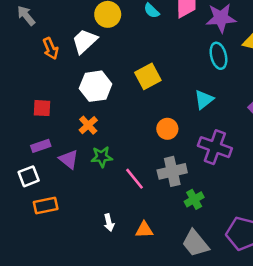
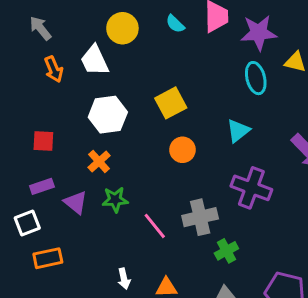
gray arrow: (26, 16) -> (40, 28), moved
white trapezoid: (85, 41) -> (95, 60), turned -72
orange circle: (167, 129) -> (183, 150), moved

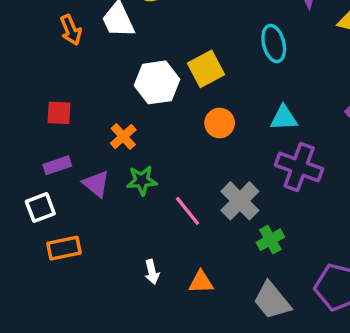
cyan ellipse: (256, 78) -> (274, 44), moved
white hexagon: (108, 115) -> (157, 82), moved
cyan triangle: (238, 131) -> (284, 118), moved, turned 35
gray cross: (200, 217) -> (240, 201), turned -32

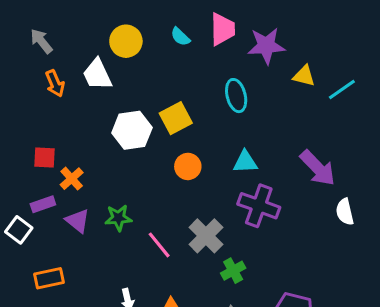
orange cross: (123, 137) -> (72, 179), moved
white square: (40, 208) -> (19, 230), moved, turned -32

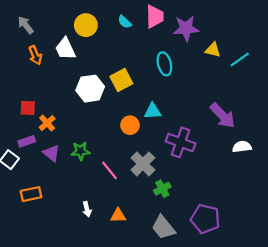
cyan triangle: (245, 162) -> (153, 111), moved
orange circle: (188, 166) -> (130, 125), moved
white semicircle: (345, 212) -> (242, 147), turned 96

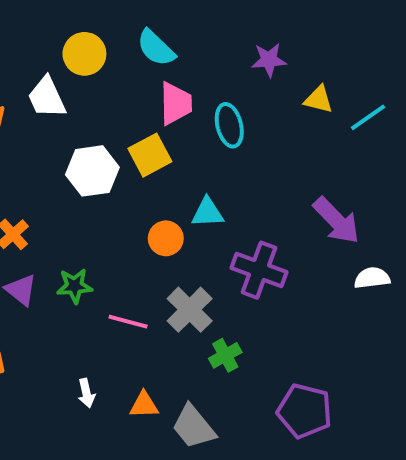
pink trapezoid: (155, 16) -> (176, 103), moved
cyan semicircle: (125, 22) -> (156, 48), size x1.5
purple star: (186, 28) -> (269, 60), size x0.7
pink line: (110, 170) -> (128, 322), turned -36
gray trapezoid: (163, 227) -> (194, 427), moved

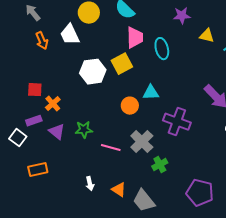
orange triangle: (144, 405) -> (119, 190), turned 35

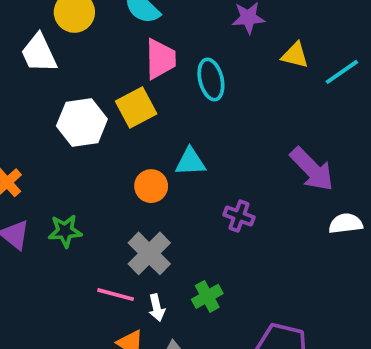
purple cross: (177, 122) -> (239, 216), size x0.6
gray cross: (142, 142) -> (149, 253), moved
pink line: (111, 148) -> (116, 295), moved
white arrow: (90, 184) -> (157, 308), moved

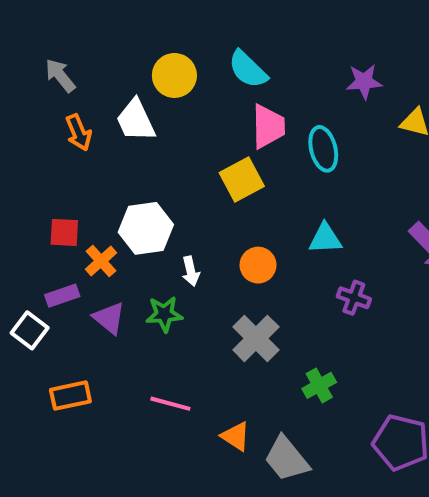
white hexagon: (82, 122) -> (146, 228), moved
cyan triangle: (190, 162) -> (325, 239), moved
pink line: (116, 295) -> (170, 404), moved
white arrow: (157, 308) -> (191, 271), moved

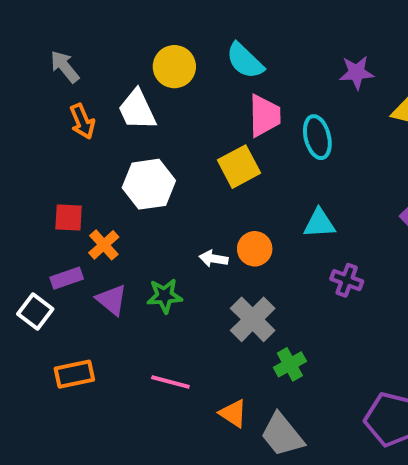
white hexagon: (146, 228) -> (149, 184), moved
white arrow: (191, 271) -> (214, 259), moved, turned 112
green cross: (319, 385) -> (290, 364), moved

